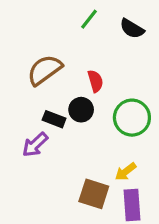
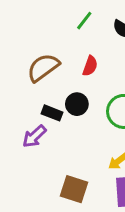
red semicircle: (95, 81) -> (90, 66), moved, turned 36
brown square: (94, 194) -> (74, 189), moved

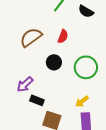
black rectangle: (52, 113) -> (37, 100), moved

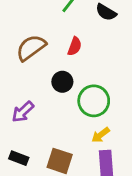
green circle: (86, 67) -> (94, 101), moved
black rectangle: (37, 100) -> (19, 158), moved

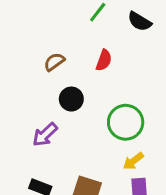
brown semicircle: (31, 48) -> (54, 62), size x0.6
black circle: (62, 82) -> (71, 99), moved

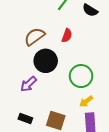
brown semicircle: (54, 62) -> (35, 37), size x1.5
black circle: (71, 99) -> (46, 61), size x1.5

